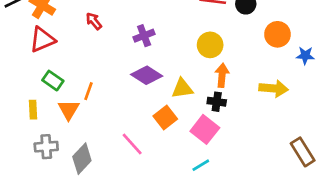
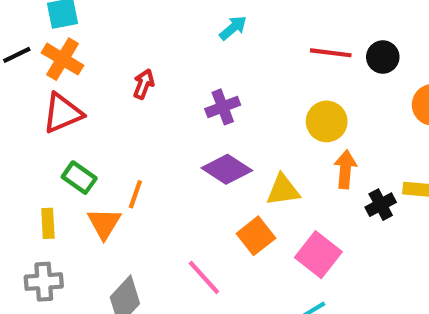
red arrow: (94, 21) -> (144, 84), turned 60
black cross: (217, 102) -> (381, 205), moved, turned -36
gray cross: (46, 147) -> (44, 282), moved

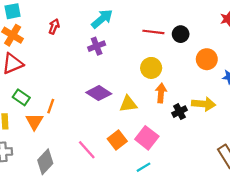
cyan arrow: (233, 28) -> (102, 19), size x1.5
red arrow: (144, 84) -> (54, 26), moved
purple cross: (223, 107) -> (97, 46), moved
orange square: (256, 236) -> (117, 140), moved

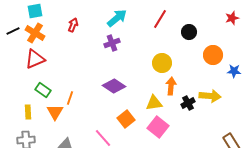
red line: (153, 32) -> (160, 19), moved, turned -66
yellow triangle: (128, 104) -> (154, 103), moved
orange square: (117, 140) -> (126, 119), moved

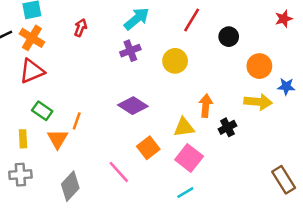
yellow circle: (162, 63) -> (175, 61), moved
yellow arrow: (210, 96) -> (258, 102), moved

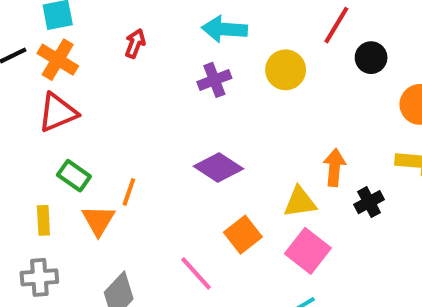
cyan arrow: (137, 19) -> (225, 29), turned -136
red line: (192, 20) -> (336, 25), moved
yellow circle: (175, 61) -> (286, 70), moved

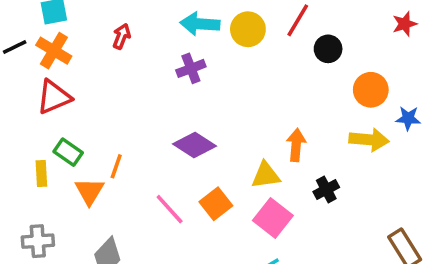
yellow circle: (286, 70) -> (248, 29), moved
black cross: (369, 202) -> (326, 189), moved
yellow rectangle: (43, 220) -> (41, 173), moved
pink line: (196, 273) -> (170, 209), moved

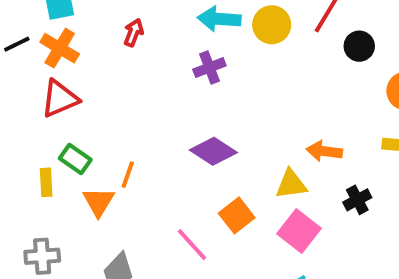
orange arrow: (296, 145) -> (324, 151), turned -88
pink line: (170, 209) -> (192, 245), moved

